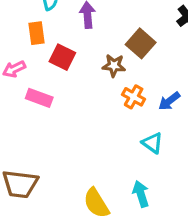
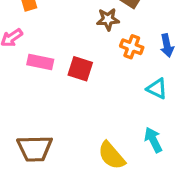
red square: (62, 57) -> (80, 69), moved
blue arrow: (169, 101) -> (167, 45), turned -55

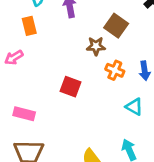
pink rectangle: (40, 62) -> (24, 114), moved

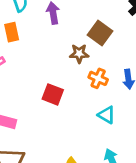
cyan triangle: (134, 107) -> (107, 115), moved

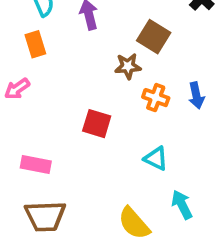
cyan triangle: (107, 115) -> (156, 159), moved

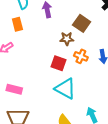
red square: (97, 124) -> (59, 63), moved
cyan triangle: (156, 159) -> (65, 89), moved, size x1.6

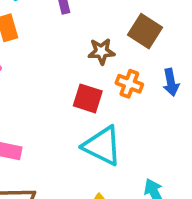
brown square: (82, 23) -> (145, 31), moved

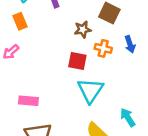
cyan triangle: (102, 146) -> (90, 90), turned 44

